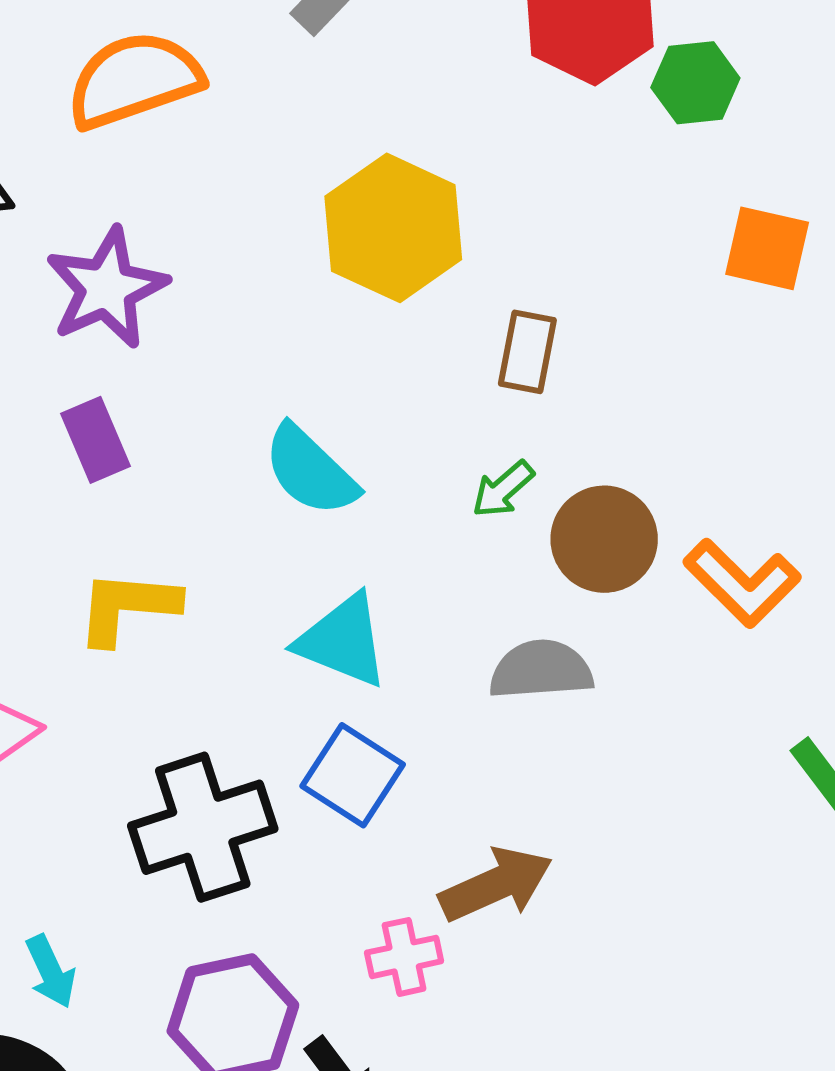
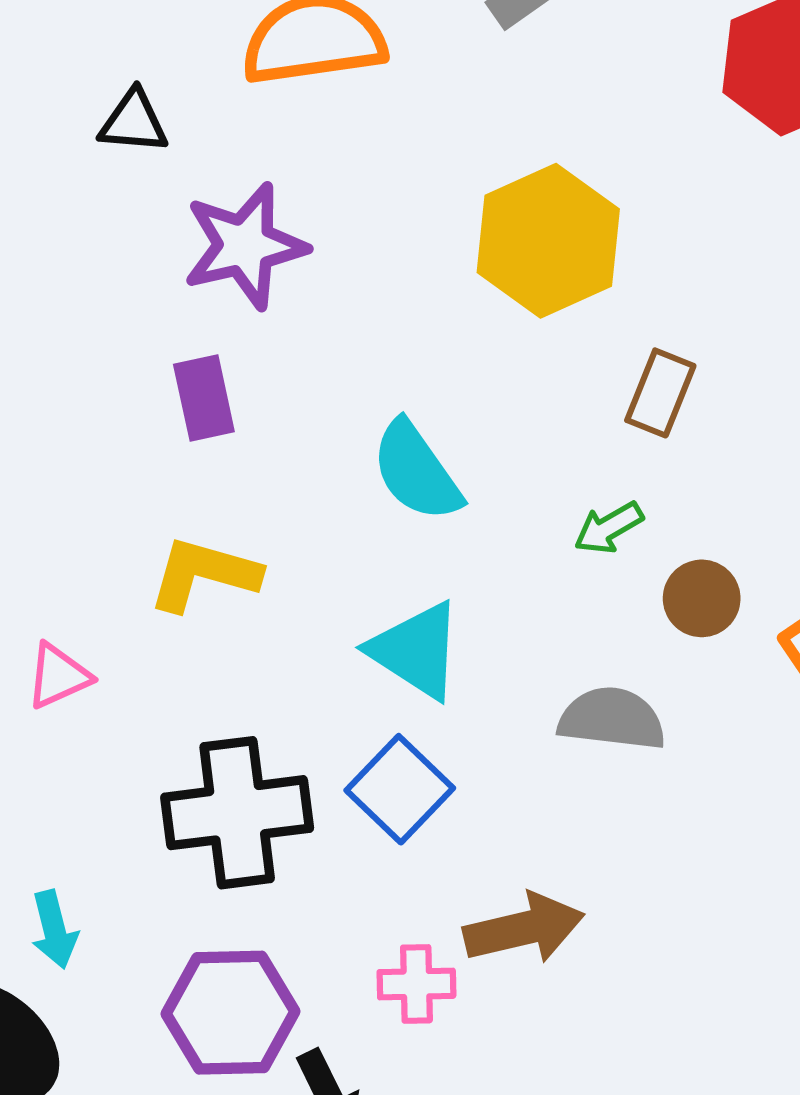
brown circle: (604, 539) -> (702, 598), size x0.7

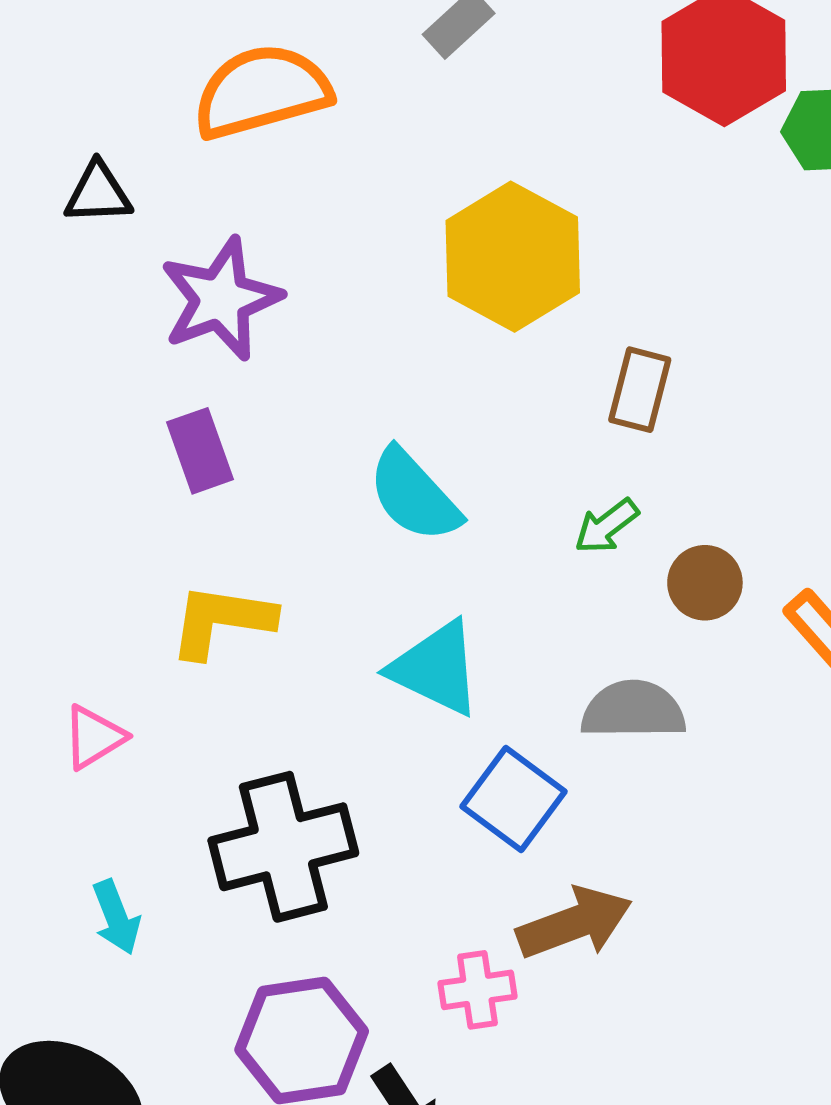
blue square: (400, 789) -> (514, 799), moved
cyan arrow: (54, 930) -> (116, 917), moved

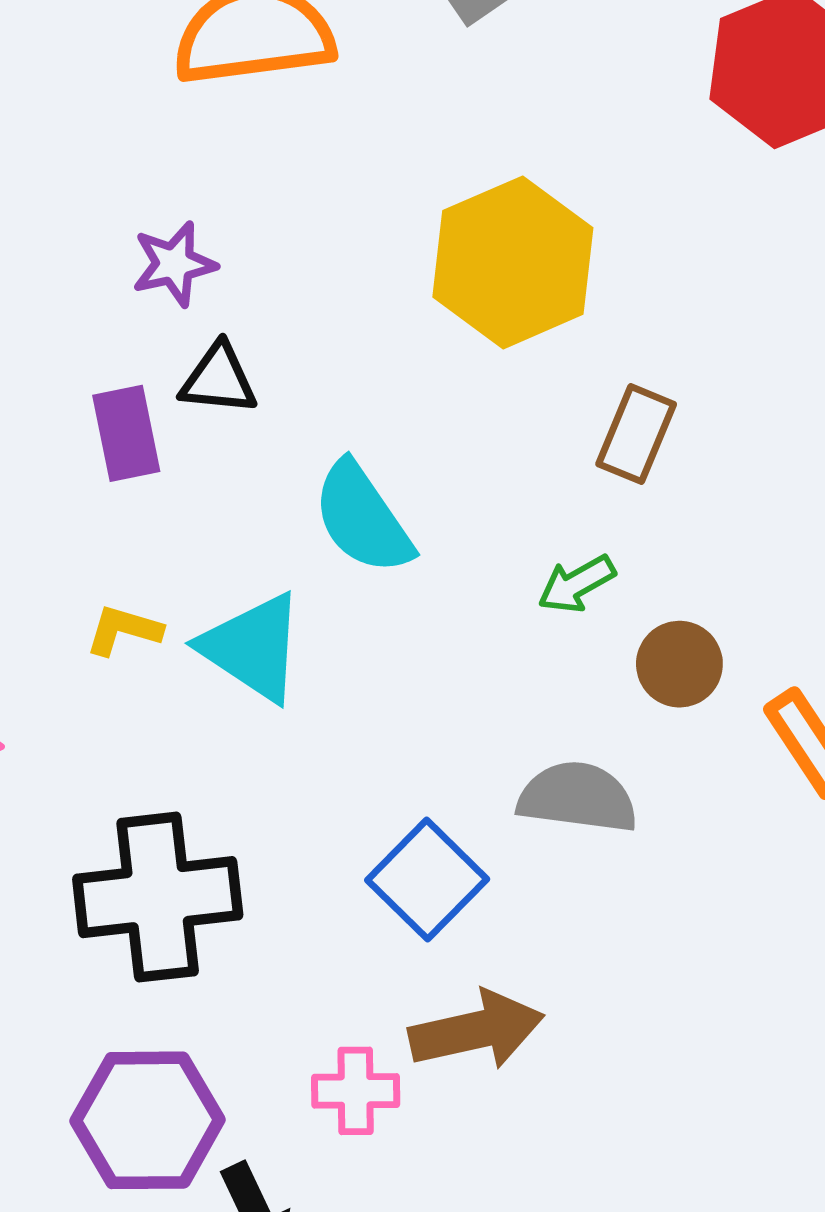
black triangle: (98, 193) -> (219, 379), moved
purple star: (221, 299) -> (174, 264), size x0.6
yellow L-shape: (222, 621) -> (124, 630), size x0.6
cyan triangle: (436, 668) -> (253, 647), moved

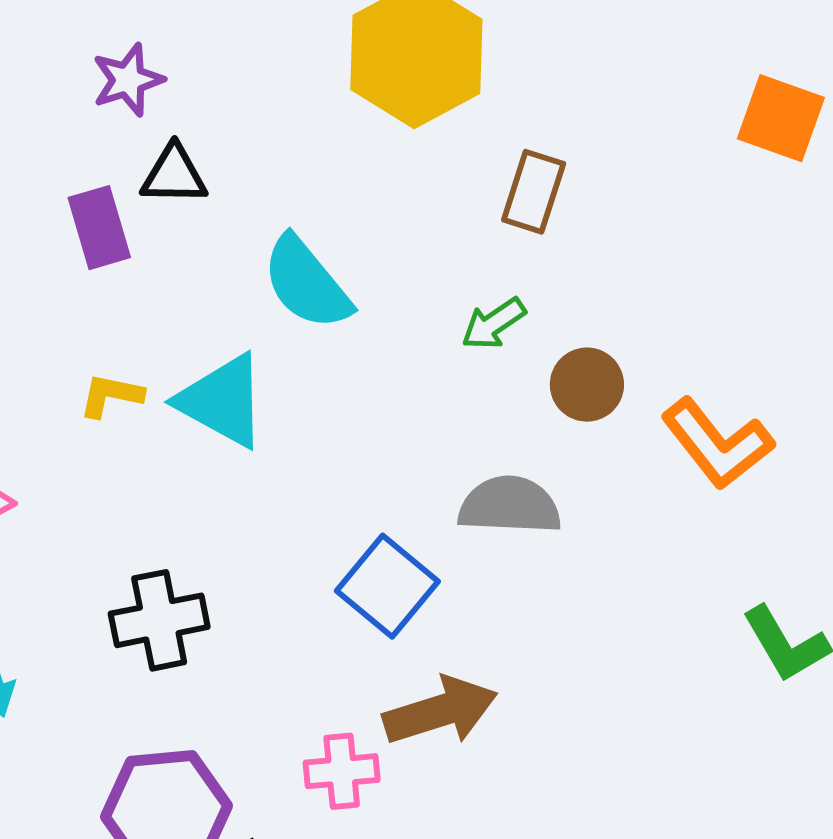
black cross: (158, 897) -> (159, 620), size x0.7

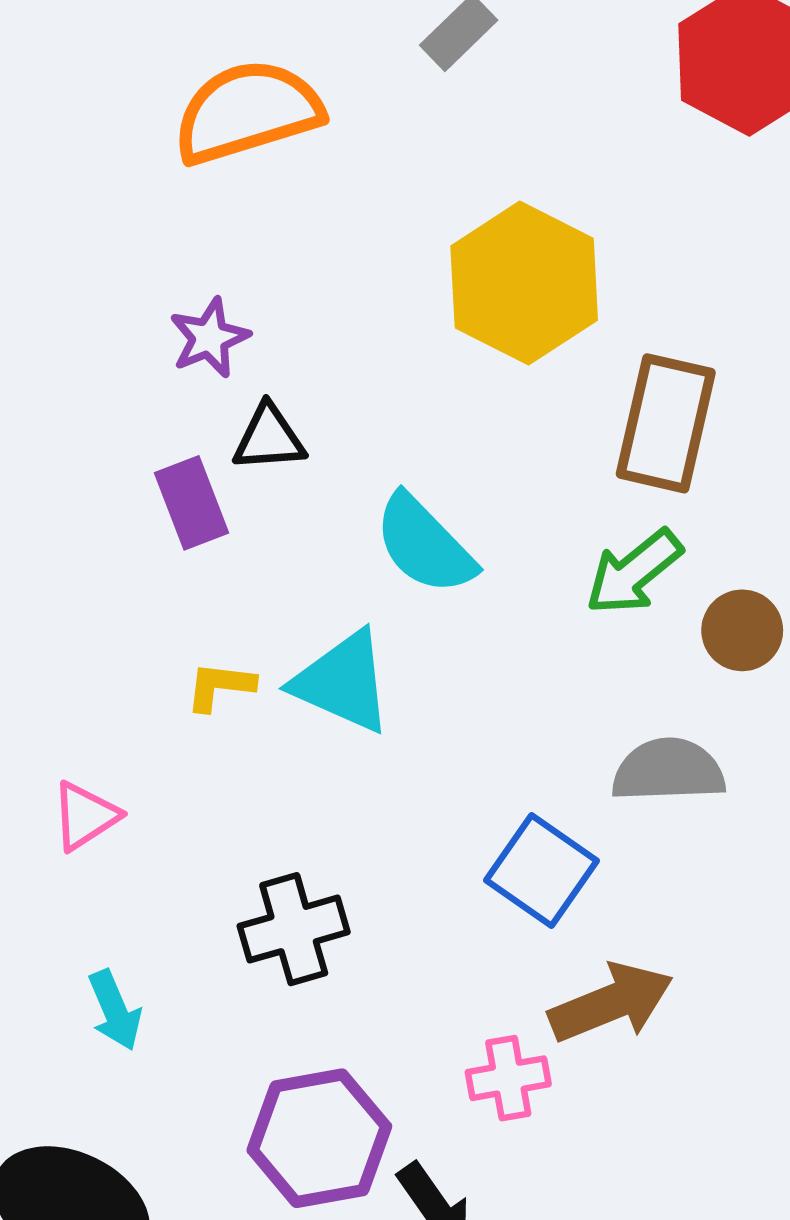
brown rectangle: (534, 192) -> (666, 423), size x1.5
green arrow: (494, 324) -> (634, 572), size x1.4

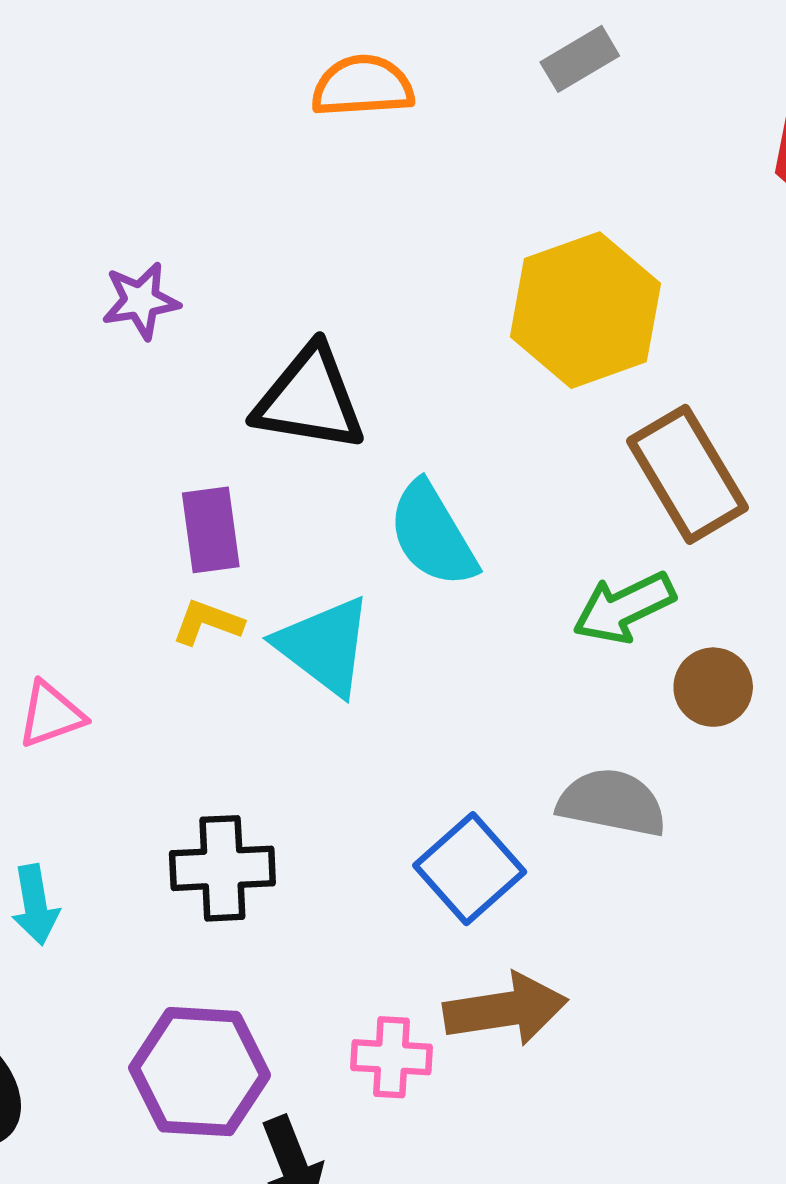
orange semicircle: (247, 112) -> (363, 86), size x0.7
purple star: (209, 338) -> (141, 301), moved
brown rectangle: (666, 423) -> (688, 474), turned -57
black triangle: (269, 438) -> (310, 399), size x1.6
purple rectangle: (192, 503) -> (211, 530), moved

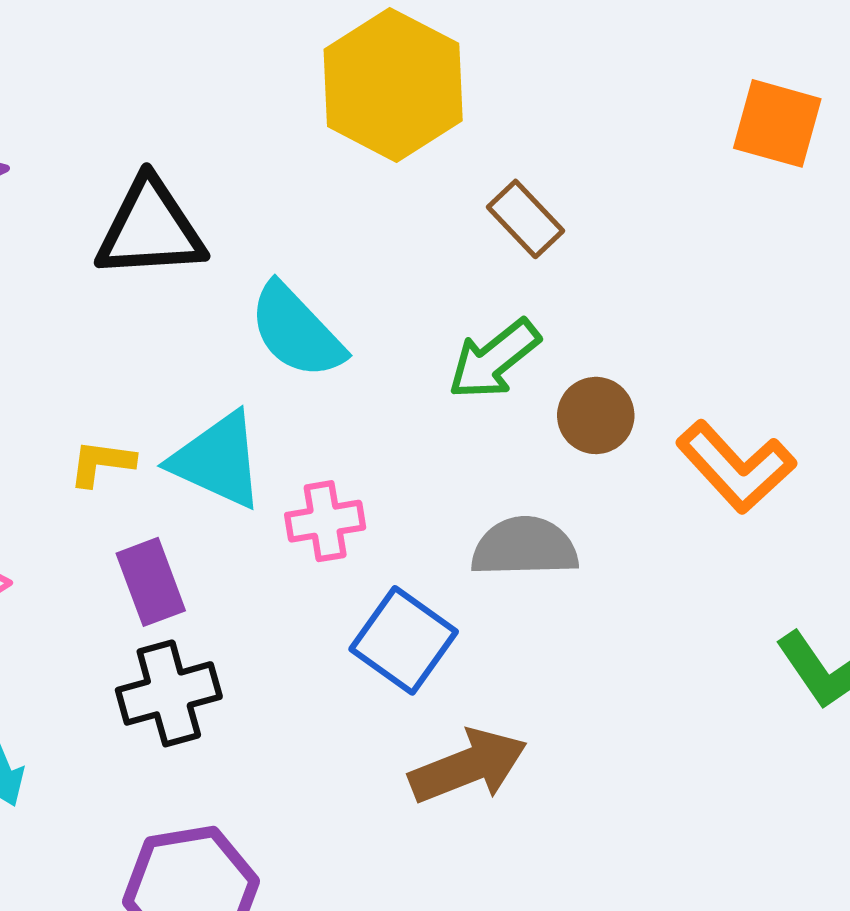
brown rectangle: (688, 474) -> (525, 219), size x0.6
purple rectangle: (211, 530) -> (151, 582), moved
pink cross: (391, 1057) -> (325, 521), moved

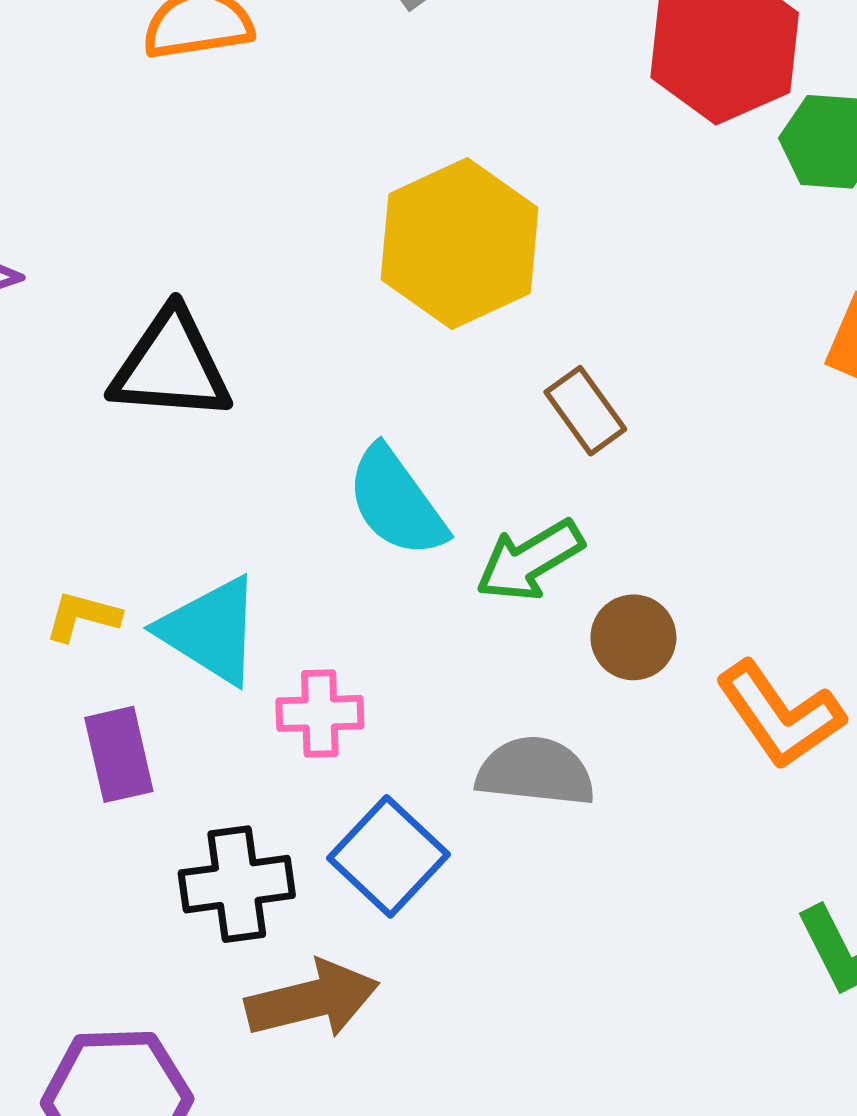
cyan semicircle: (296, 331) -> (396, 502), moved
black cross: (169, 693) -> (237, 884), moved
brown arrow: (468, 766) -> (312, 999), moved

